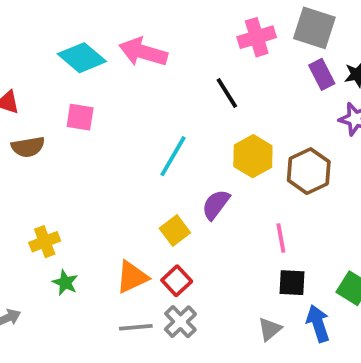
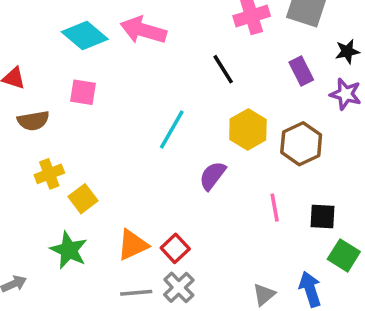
purple rectangle: (322, 74) -> (301, 71), moved
yellow square: (175, 231) -> (83, 199), moved
yellow cross: (45, 242) -> (49, 174), moved
green star: (65, 283) -> (69, 250), size x1.5
black square: (292, 283) -> (322, 216), moved

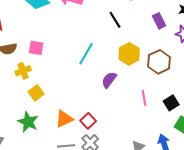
pink square: (83, 92) -> (36, 48), moved
yellow cross: (49, 174) -> (23, 71), moved
black square: (322, 216) -> (171, 103), turned -35

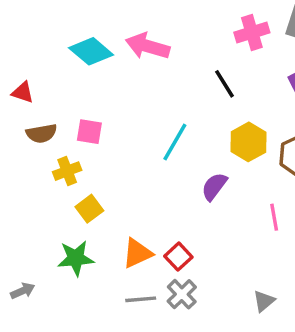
green star: (28, 122) -> (76, 258), turned -30

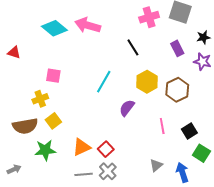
brown semicircle: (41, 133) -> (25, 126), moved, size x1.4
gray triangle: (264, 301) -> (156, 165), moved

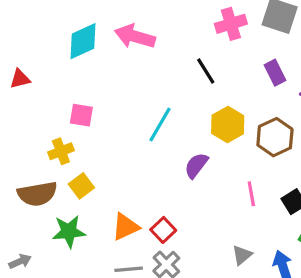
cyan diamond: (54, 28) -> (83, 41), turned -65
red triangle: (14, 52) -> (20, 79), turned -32

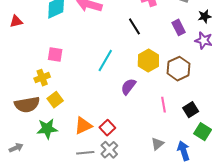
red triangle: (20, 79) -> (16, 21), moved

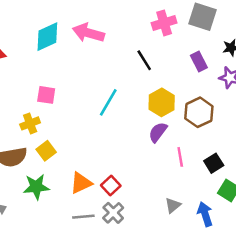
purple semicircle: (128, 87) -> (158, 132), moved

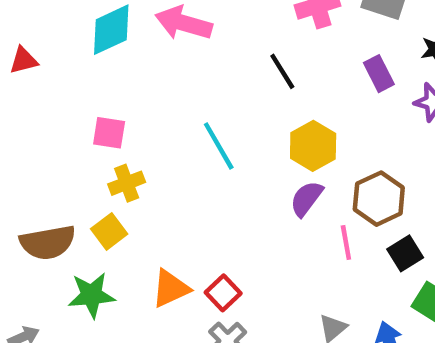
cyan line: (108, 102) -> (219, 146), turned -60
brown hexagon: (199, 112) -> (379, 199), moved
yellow cross: (30, 123) -> (127, 183), moved

